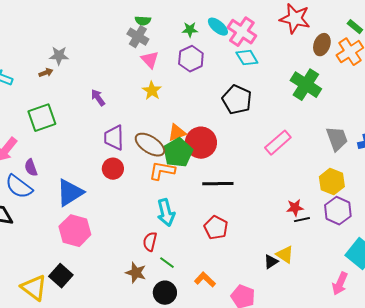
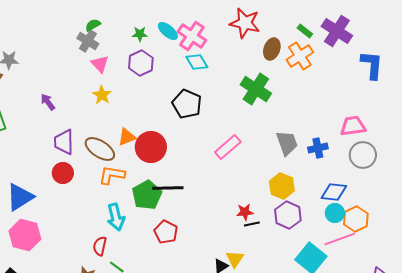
green semicircle: (143, 21) -> (93, 25), turned 147
green pentagon: (178, 153) -> (147, 195), moved
yellow triangle: (285, 255) -> (235, 259), turned 30

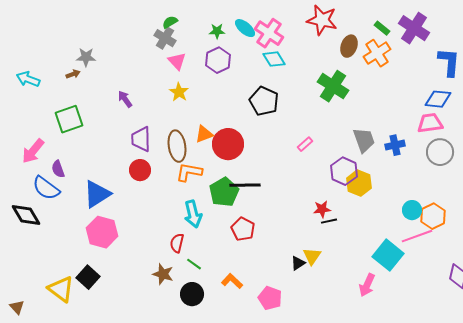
pink rectangle: (228, 147) -> (305, 144), size x0.6
brown ellipse: (100, 149) -> (177, 146), turned 48
blue diamond: (334, 192) -> (438, 99), moved
purple hexagon: (288, 215) -> (344, 171), moved

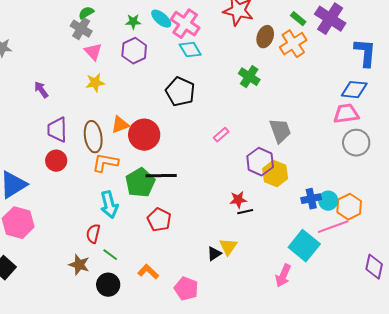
green cross: (333, 86) -> (249, 77), size x0.7
yellow star: (179, 92) -> (95, 83), turned 30
blue cross: (395, 145) -> (311, 199), moved

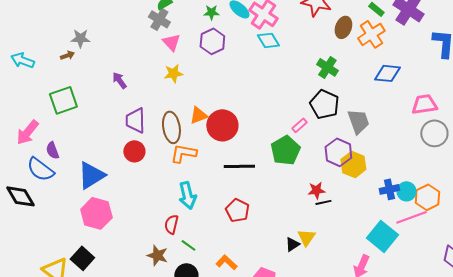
blue diamond: (354, 90) -> (387, 73), moved
black pentagon: (180, 92) -> (324, 104), moved
green pentagon: (140, 183) -> (285, 150), moved

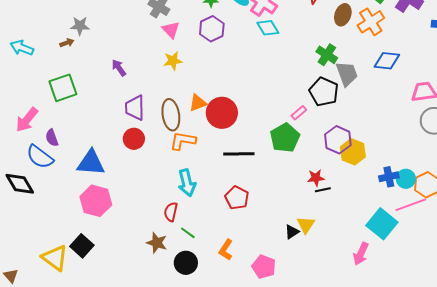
gray trapezoid: (358, 121) -> (347, 74), moved
blue triangle: (91, 175) -> (91, 163), turned 36
orange L-shape: (226, 262) -> (226, 250), turned -100

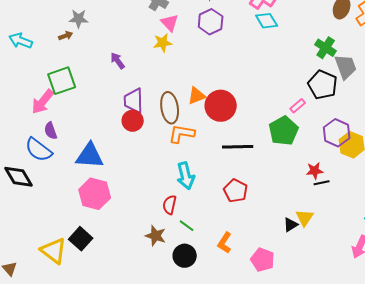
yellow star: (173, 61) -> (163, 43), moved
pink arrow: (27, 120) -> (43, 102), moved
red circle: (134, 139) -> (133, 121), moved

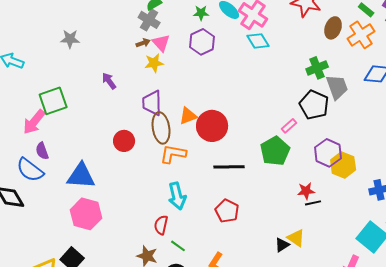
brown arrow: (66, 36) -> (143, 43), moved
green cross: (326, 48) -> (317, 68), turned 35
purple trapezoid: (134, 101) -> (152, 103), moved
yellow triangle: (305, 218) -> (296, 238), turned -30

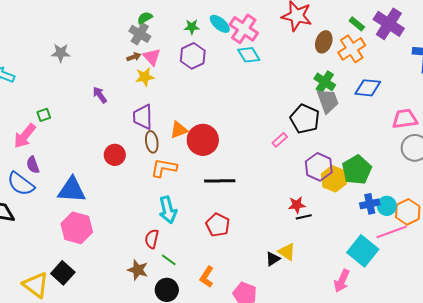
green cross: (317, 68) -> (325, 82), moved, turned -35
green square: (53, 101) -> (44, 115), size x0.5
brown ellipse: (161, 128) -> (152, 142), size x0.7
green pentagon: (275, 151) -> (357, 170), moved

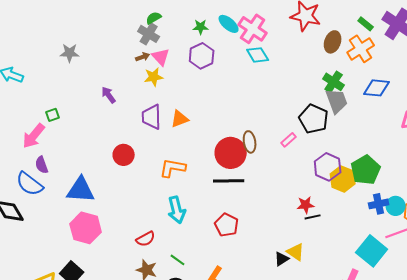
orange triangle: (179, 130) -> (180, 119), moved
red circle: (203, 140) -> (231, 153), moved
brown ellipse: (152, 142) -> (250, 142), moved
red semicircle: (152, 239) -> (146, 239), moved, turned -132

